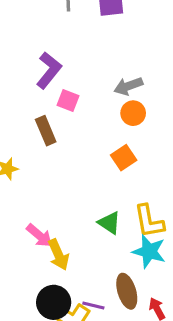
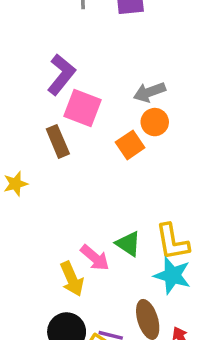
pink square: (68, 100) -> (82, 108), size x1.5
orange square: (124, 158) -> (130, 145), moved
pink arrow: (39, 236) -> (95, 258), moved

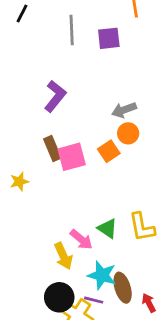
pink square: (82, 108) -> (72, 157), moved, turned -36
cyan star: (172, 275) -> (102, 275), moved

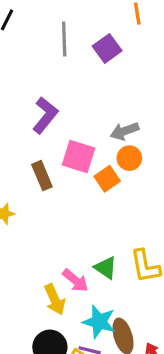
purple square: (109, 38) -> (107, 48), turned -30
pink square: (72, 157) -> (79, 157), moved, turned 32

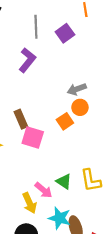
purple L-shape: (45, 115) -> (27, 60), moved
pink square: (79, 157) -> (33, 137), moved

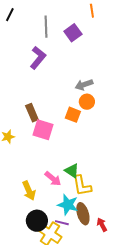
orange square: (65, 121) -> (73, 115), turned -35
yellow L-shape: (91, 180) -> (82, 186), moved
yellow arrow: (29, 203) -> (29, 191), moved

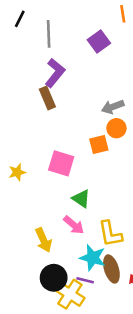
gray line: (46, 27) -> (49, 34), moved
brown rectangle: (32, 113) -> (47, 98), moved
orange square: (73, 115) -> (99, 145), turned -35
green triangle: (72, 171) -> (81, 199), moved

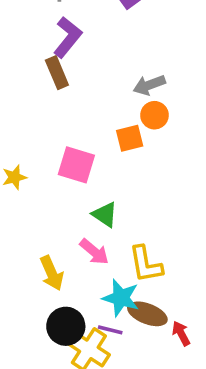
brown ellipse: (111, 269) -> (147, 314), turned -52

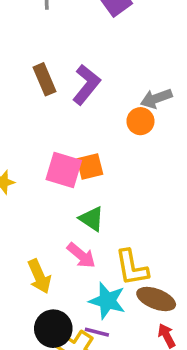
purple L-shape: (68, 37) -> (86, 85), moved
gray arrow: (149, 85) -> (156, 98), moved
orange square: (130, 138) -> (90, 166), moved
brown ellipse: (147, 314) -> (156, 299), moved

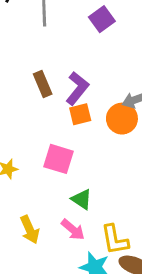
orange circle: (140, 121) -> (122, 119), size x1.4
orange square: (90, 166) -> (80, 114), moved
yellow arrow: (39, 276) -> (30, 230), moved

